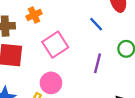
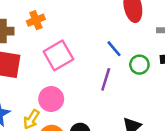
blue line: (96, 24) -> (114, 49), moved

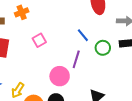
pink square: (58, 55) -> (39, 40), size x0.6
pink circle: (51, 99) -> (60, 76), moved

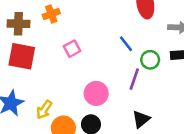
purple line: (76, 59) -> (134, 79), moved

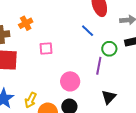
blue line: (126, 44) -> (88, 31), moved
pink square: (72, 49) -> (46, 48), turned 32

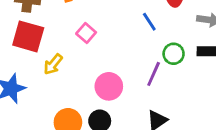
pink square: (46, 48) -> (86, 33), turned 32
yellow arrow: (31, 100) -> (53, 64), moved

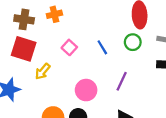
blue line: (149, 22) -> (102, 47), moved
green circle: (174, 54) -> (133, 42), moved

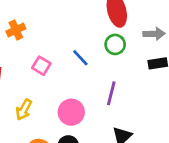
yellow arrow: (43, 71) -> (24, 110), moved

